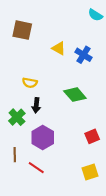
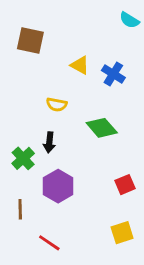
yellow semicircle: (30, 83) -> (57, 105), moved
red line: (36, 168) -> (49, 243), moved

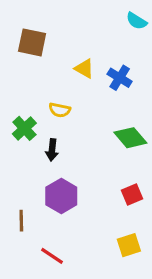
green diamond: (102, 128) -> (130, 138), moved
green cross: (23, 158) -> (24, 128), moved

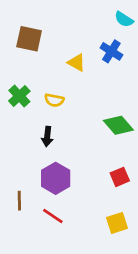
blue cross: (120, 78) -> (111, 51), moved
green cross: (24, 128) -> (19, 96), moved
red line: (52, 256) -> (53, 216), moved

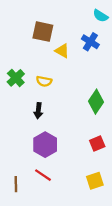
brown square: (29, 39) -> (43, 32), moved
green diamond: (118, 125) -> (96, 102), turned 75
brown line: (19, 201) -> (16, 184), moved

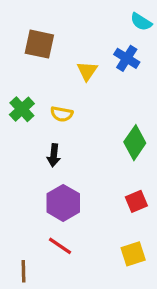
brown square: (43, 32) -> (39, 44), moved
yellow triangle: (62, 51) -> (87, 71), turned 35
brown line: (16, 184) -> (24, 271), moved

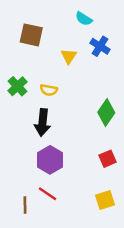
cyan semicircle: (141, 22) -> (84, 19), moved
black arrow: (54, 155) -> (42, 122), size x1.5
brown line: (24, 271) -> (25, 205), moved

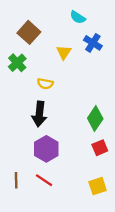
brown square: (31, 35) -> (29, 32), turned 30
green cross: (18, 86) -> (17, 63), moved
green diamond: (106, 112) -> (95, 119), moved
brown line: (25, 205) -> (16, 180), moved

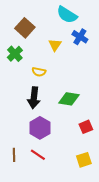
cyan semicircle: (78, 17) -> (67, 15), size x1.5
green diamond: (95, 119) -> (69, 99), moved, turned 65

